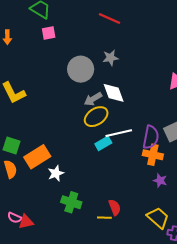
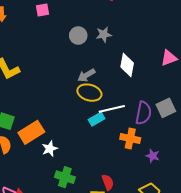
gray circle: (81, 69) -> (78, 36), moved, size x0.7
white diamond: (114, 93) -> (127, 65), moved, turned 30
yellow ellipse: (96, 117) -> (89, 93), turned 50
orange cross: (153, 155) -> (130, 138), moved

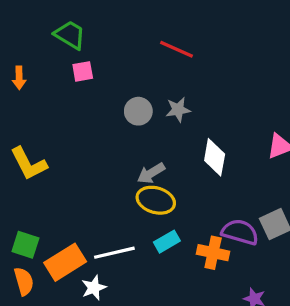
white line: (112, 109) -> (114, 253), moved
purple semicircle: (143, 113) -> (240, 232), turned -85
orange cross: (130, 138) -> (213, 253), moved

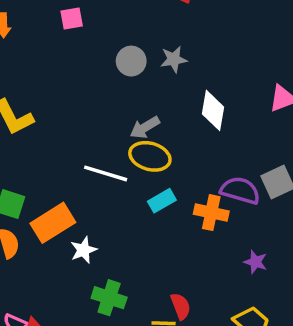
white line: (114, 253) -> (106, 173), moved, turned 30

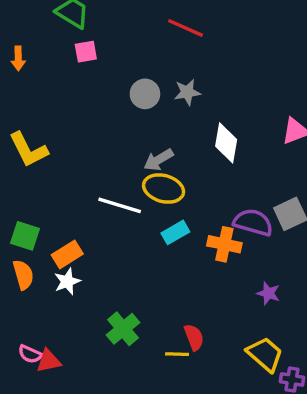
orange rectangle: (53, 223) -> (67, 254), size x0.7
white star: (84, 250) -> (67, 281), moved
green cross: (109, 298) -> (123, 329), turned 32

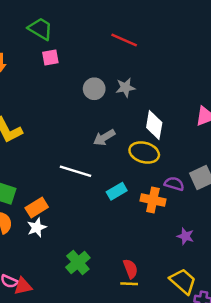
yellow ellipse: (164, 189) -> (144, 152), moved
purple semicircle: (253, 222) -> (174, 184), size x0.7
yellow line: (177, 354) -> (129, 284), moved

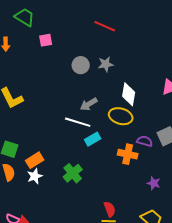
green trapezoid: (40, 29) -> (25, 17), moved
white line: (75, 171) -> (78, 122), moved
cyan rectangle: (117, 191) -> (93, 139), moved
green cross: (78, 262) -> (73, 173), moved

